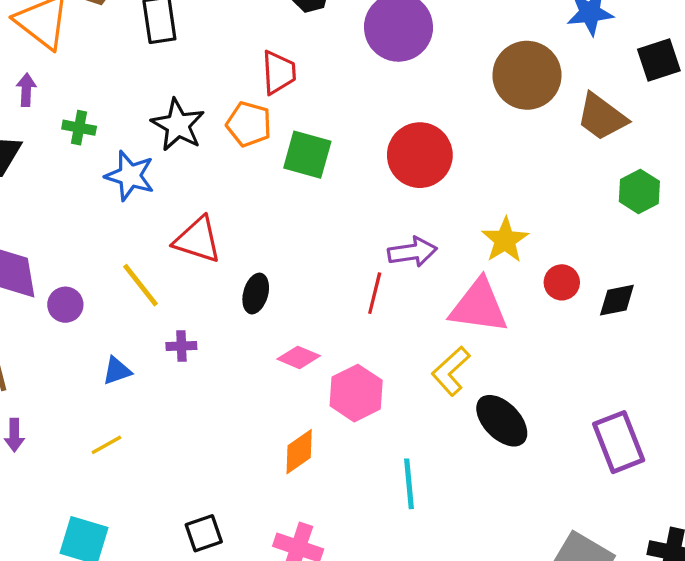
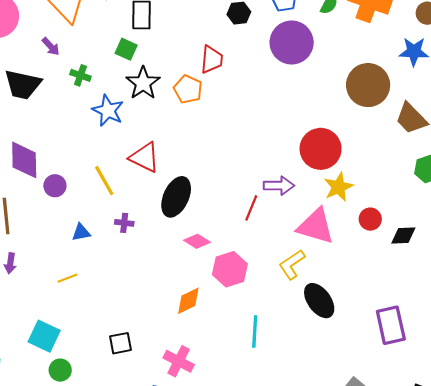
purple arrow: (26, 90) -> (51, 46), turned 126
green square: (307, 155) -> (126, 49), moved, size x0.7
red circle: (420, 155) -> (321, 149), moved
black ellipse: (256, 294) -> (176, 197), size x1.6

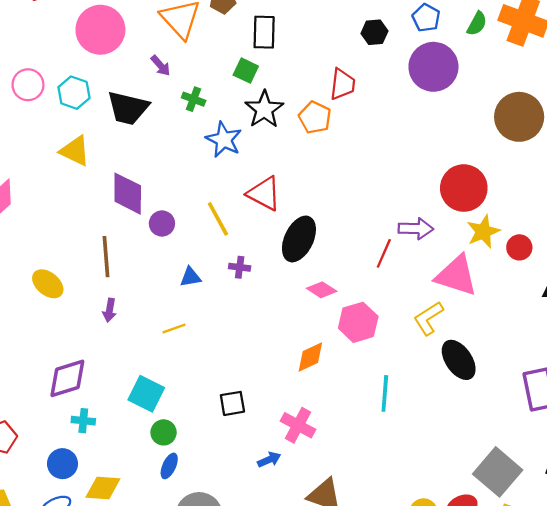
red circle: (370, 219) -> (519, 247), moved

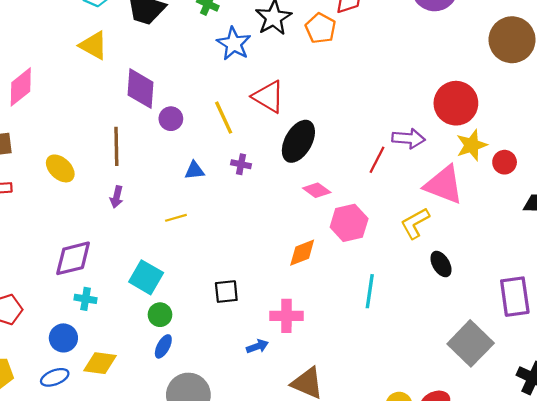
black ellipse: (459, 360) -> (441, 264), size x0.7
pink cross: (298, 425) -> (286, 316), turned -32
gray square: (498, 472) -> (471, 343), moved

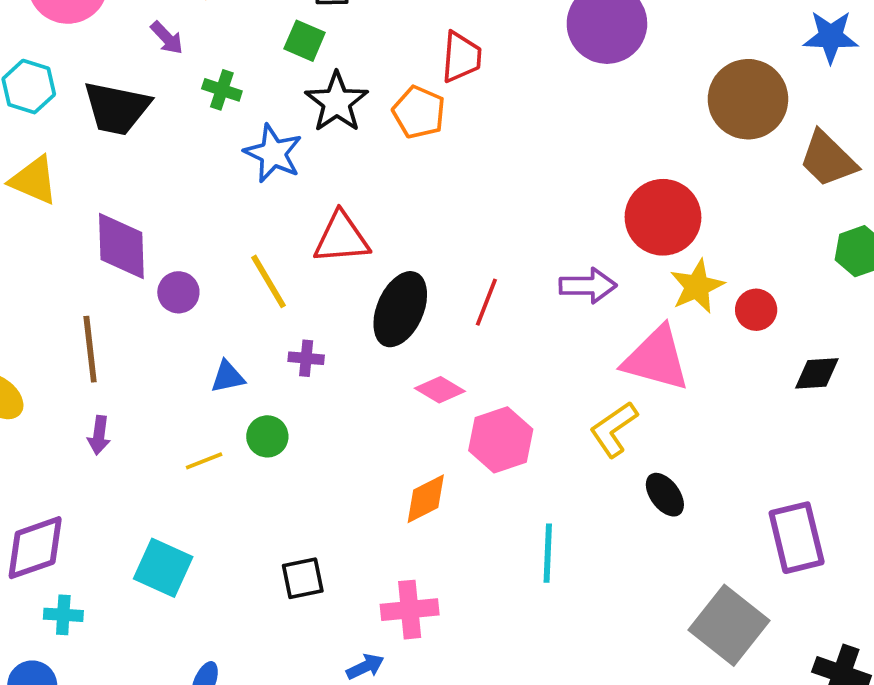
red triangle: (268, 97) -> (341, 238), turned -30
red line: (377, 160) -> (486, 302), moved
green circle: (160, 315) -> (267, 436), moved

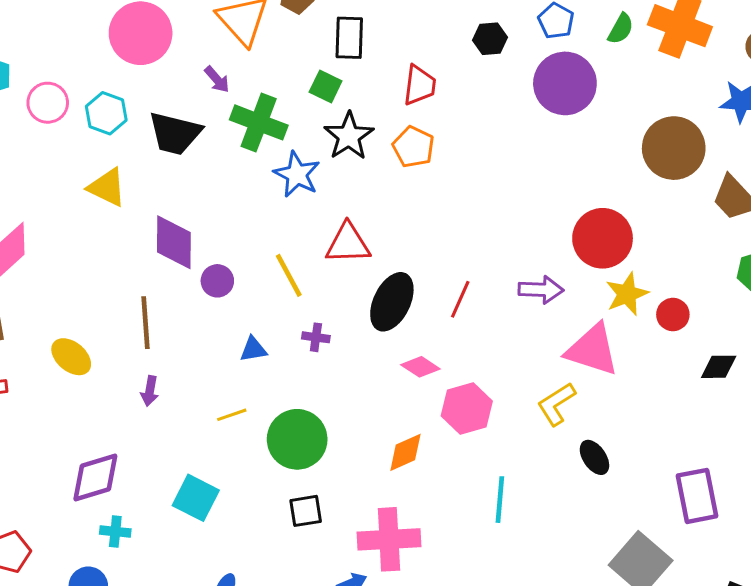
red trapezoid: (461, 57) -> (420, 85), moved
green cross: (222, 90) -> (259, 122), size x1.8
green circle: (267, 436) -> (297, 439), moved, size x1.8
pink cross: (410, 610) -> (389, 539), size x1.4

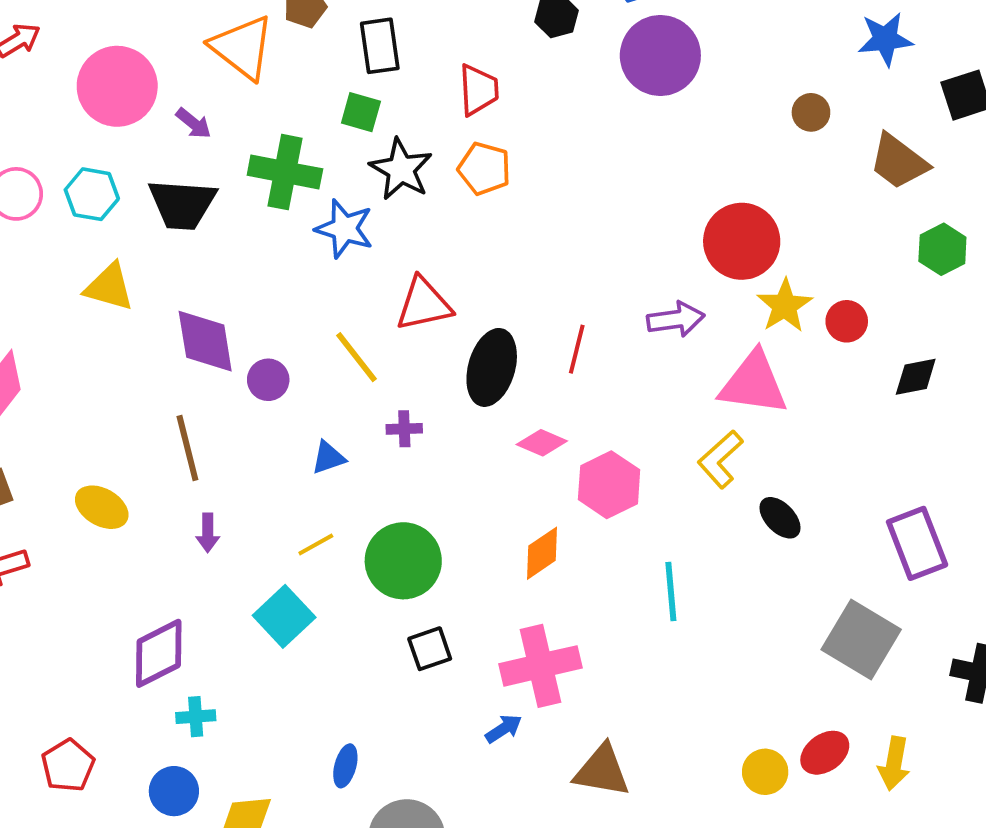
purple arrow: (217, 79) -> (194, 123), moved
brown circle: (674, 148) -> (811, 112), size x0.5
cyan square: (196, 498) -> (284, 616), moved, turned 30

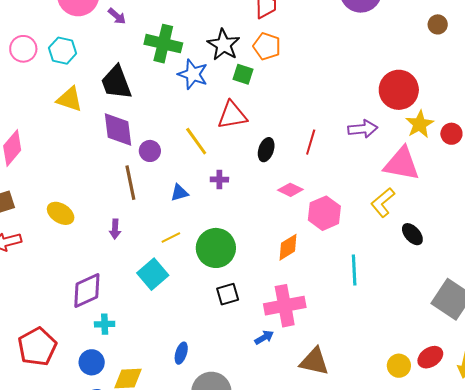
green square: (361, 112) -> (243, 74), moved
black trapezoid: (182, 204) -> (116, 82), moved, turned 63
black ellipse: (492, 367) -> (266, 150), size x0.6
brown line: (187, 448) -> (130, 183), moved
red pentagon: (68, 766) -> (37, 347), size x1.4

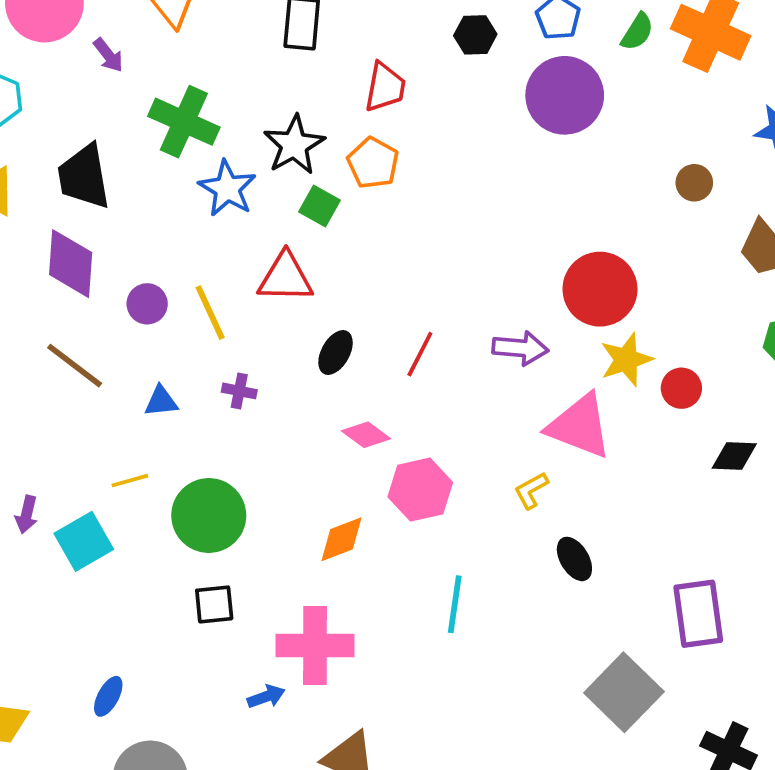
purple circle: (150, 151) -> (147, 304), moved
brown line: (130, 183) -> (75, 366), turned -52
yellow L-shape: (383, 202) -> (531, 490), size x0.7
purple arrow: (115, 229) -> (26, 514), moved

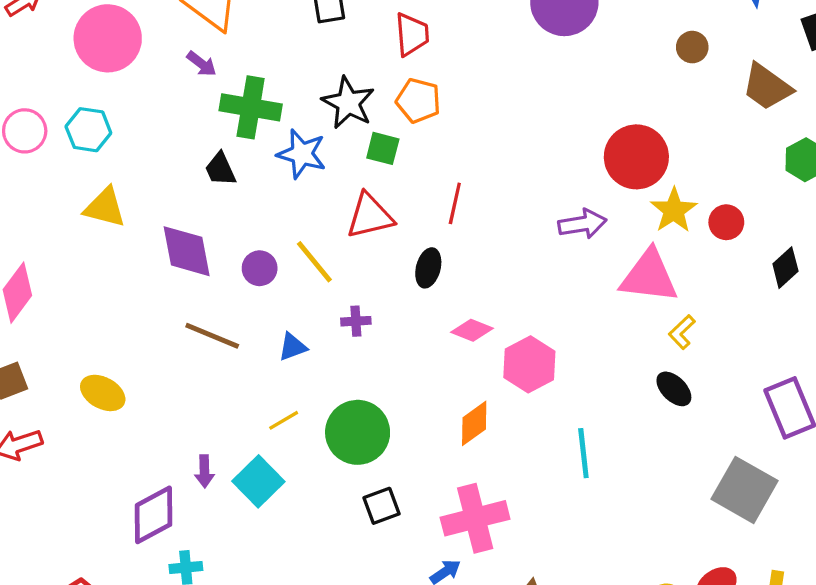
purple arrow: (108, 55) -> (202, 64), moved
black trapezoid: (84, 177) -> (220, 169), moved, size x0.6
red line: (420, 354) -> (455, 203), moved
black diamond: (734, 456) -> (785, 268), turned -30
yellow L-shape: (531, 490) -> (682, 332), moved

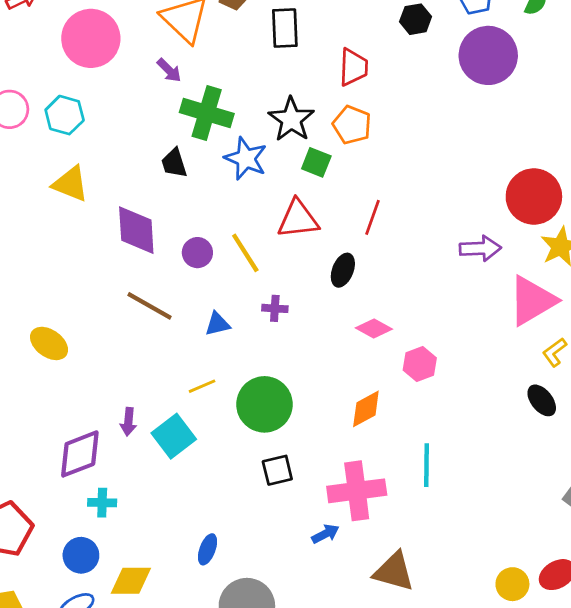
pink triangle: (649, 276) -> (532, 301), turned -44
pink hexagon: (529, 364) -> (420, 364), size x0.7
cyan line: (583, 453) -> (426, 465), moved

